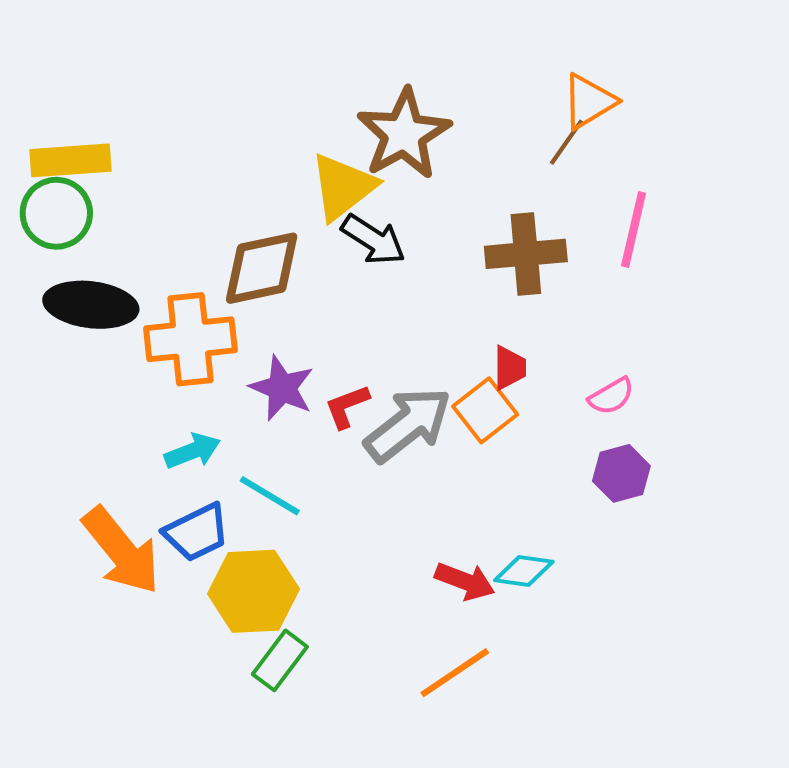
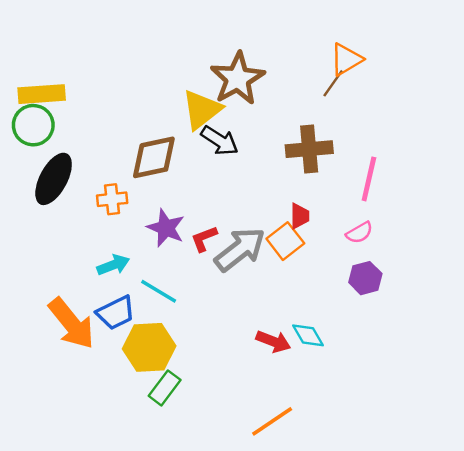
pink line: (634, 230) -> (369, 179), moved
black ellipse: (91, 305) -> (54, 179), turned -69
orange cross: (190, 339) -> (112, 199), size x0.6
cyan diamond: (524, 571) -> (308, 335), turned 52
orange line: (455, 673) -> (272, 421), moved

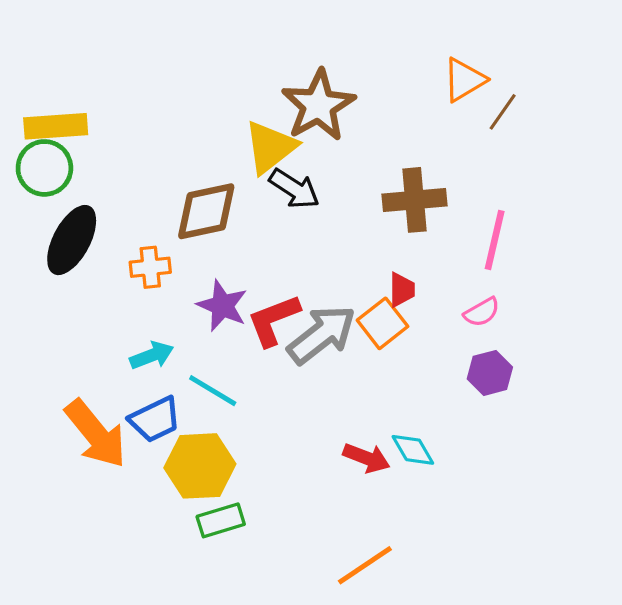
brown line: (333, 83) -> (503, 112), moved
red L-shape: (204, 239) -> (274, 320), size x1.5
green rectangle: (165, 388) -> (221, 520), turned 36

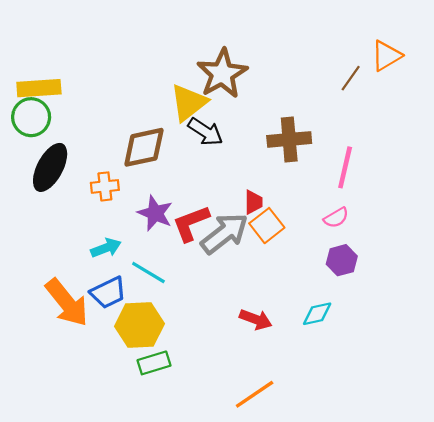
orange triangle: (464, 80) -> (386, 56), moved
red trapezoid: (402, 290) -> (253, 202), moved
cyan diamond: (413, 450) -> (317, 314), moved, turned -72

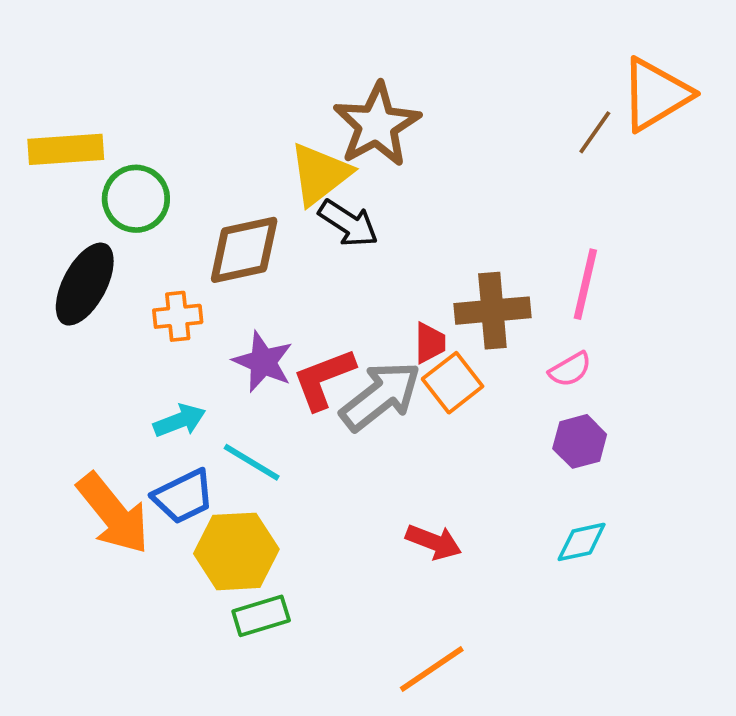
orange triangle: (386, 56) -> (656, 94), size x1.4
green circle: (31, 117) -> (136, 199), moved
brown cross: (289, 139) -> (492, 311), moved
cyan diamond: (317, 314) -> (582, 542), moved

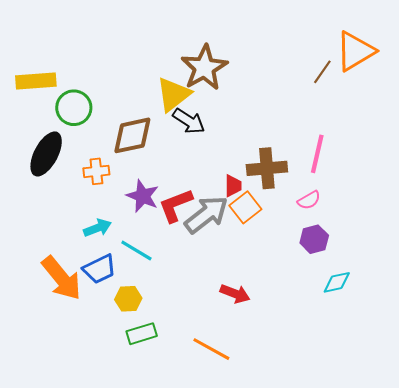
cyan diamond: (582, 542) -> (337, 282), moved
yellow hexagon: (236, 551) -> (128, 299), size x0.6
orange line: (432, 669) -> (211, 349), moved, turned 63

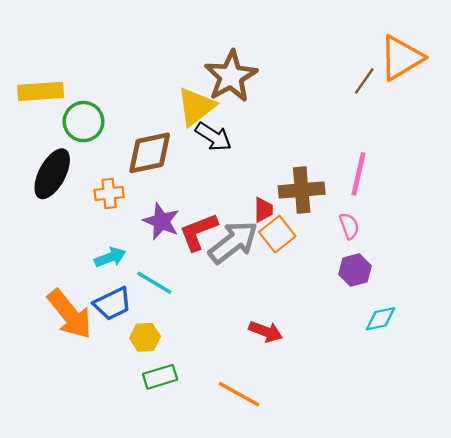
pink semicircle: (309, 200) -> (349, 226), turned -80

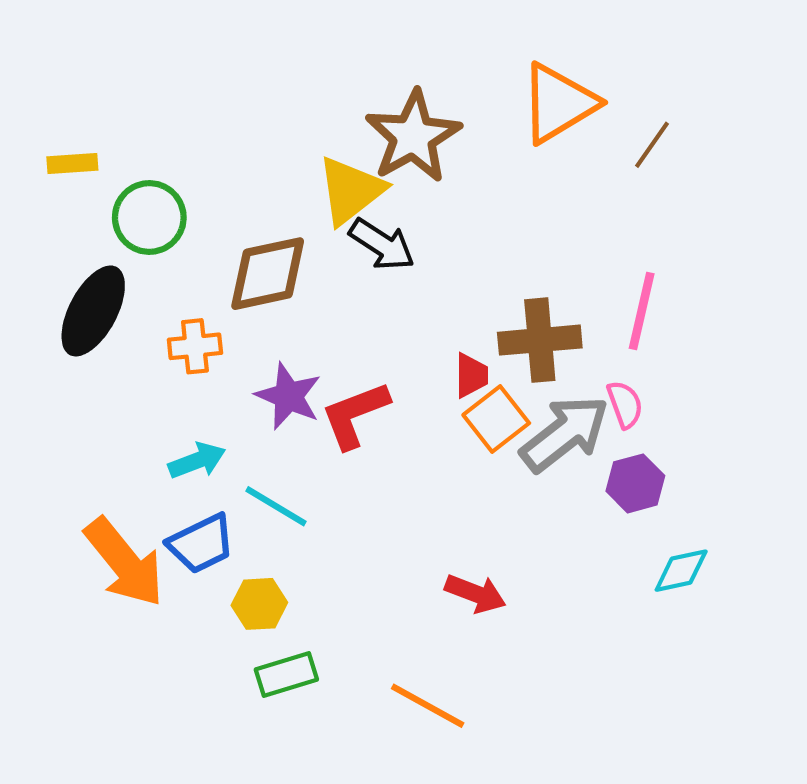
orange triangle: (401, 58) -> (559, 103), moved
yellow rectangle: (41, 91) -> (72, 163), size x0.6
gray arrow: (233, 242) -> (565, 434), moved

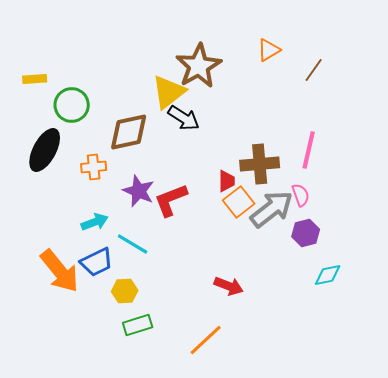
orange triangle: (559, 103) -> (269, 50), size x0.6
orange line: (428, 706) -> (206, 340), turned -72

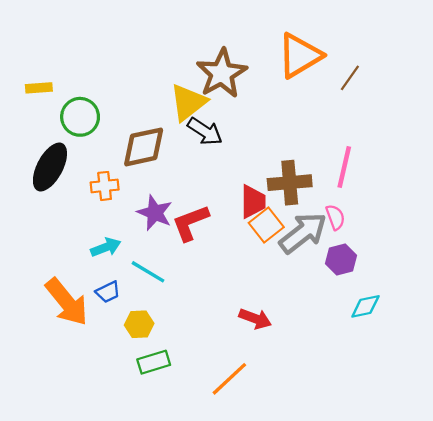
orange triangle: (269, 50) -> (300, 56), size x1.8
red trapezoid: (227, 181) -> (253, 202), size x1.4
blue trapezoid: (97, 262) -> (108, 292), size x0.7

